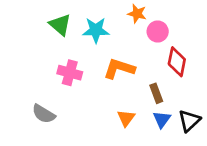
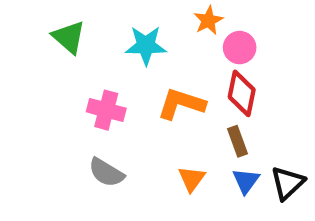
orange star: (137, 14) -> (208, 20), turned 30
green triangle: (60, 25) -> (69, 37), moved
red diamond: (177, 62) -> (242, 93), moved
gray semicircle: (44, 114) -> (106, 173), moved

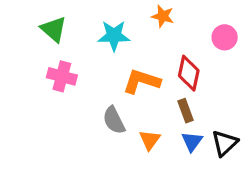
orange star: (208, 20) -> (163, 16), turned -30
pink circle: (240, 48) -> (225, 37), moved
pink cross: (106, 110) -> (62, 76), moved
gray semicircle: (106, 173) -> (114, 120), moved, turned 32

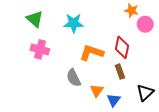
orange star: (163, 16) -> (131, 11), moved
blue triangle: (192, 141) -> (114, 100), moved

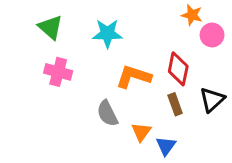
black triangle: (145, 93) -> (212, 100), moved

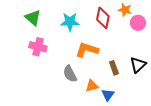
red diamond: (178, 69) -> (103, 18), moved
orange triangle: (141, 132) -> (92, 86), turned 40

